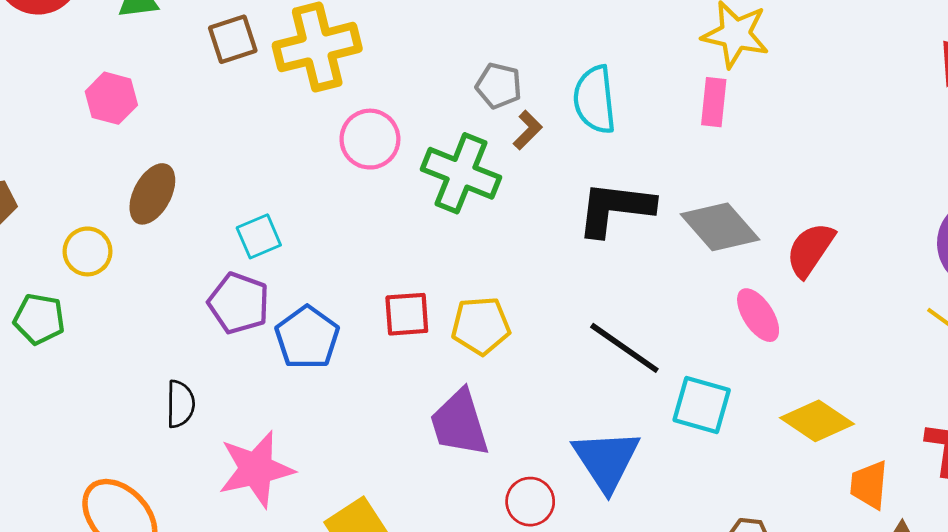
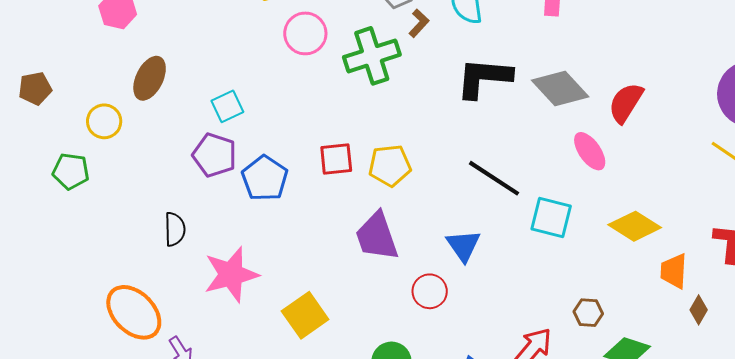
green cross: (461, 173) -> (372, 56), turned -38
blue triangle: (606, 460) -> (463, 246), moved, size x0.7

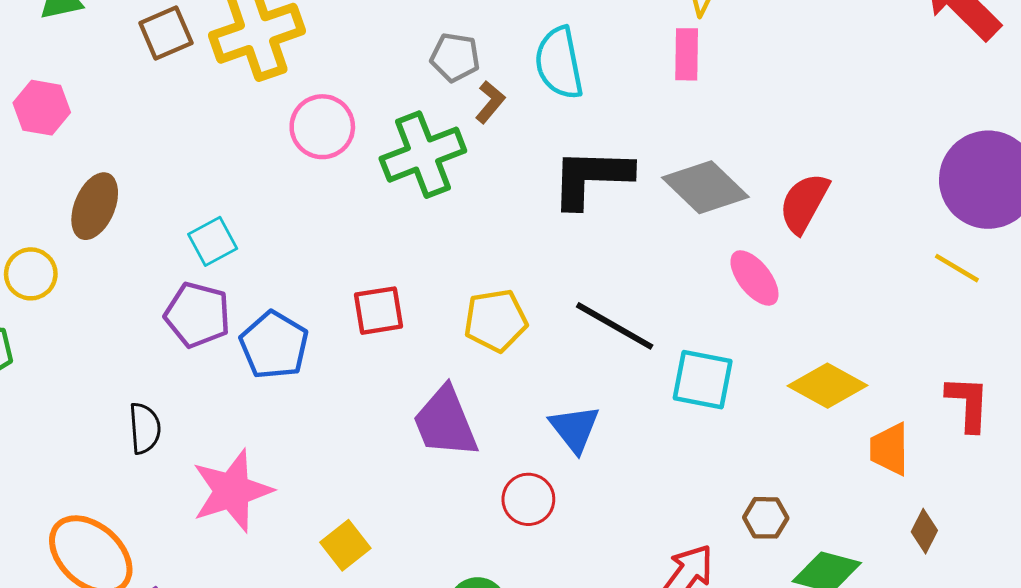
yellow pentagon: (390, 166) -> (496, 320), moved
brown diamond: (699, 310) -> (924, 531), moved
yellow square: (305, 315) -> (345, 545), size x0.7

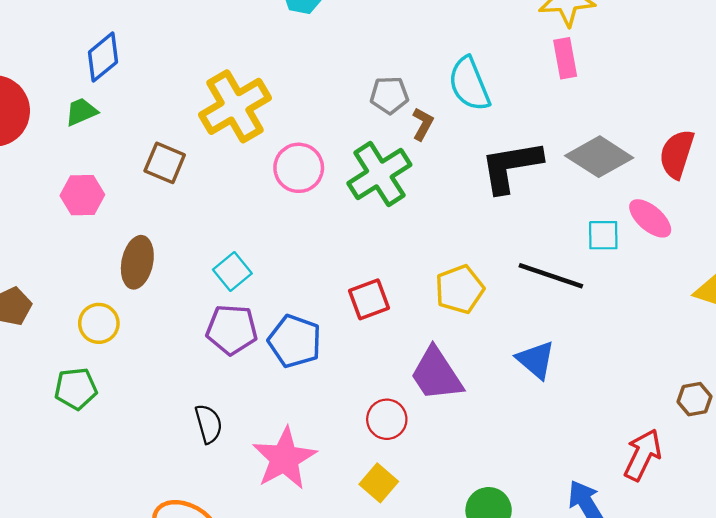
brown square: (166, 33) -> (165, 163), moved, turned -33
cyan square: (703, 380) -> (603, 235), moved, size x0.7
red circle: (528, 499) -> (387, 419), moved

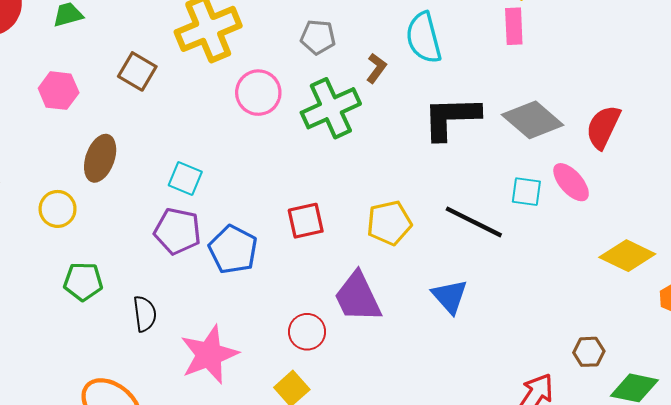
gray pentagon: (389, 95) -> (318, 37), moved
cyan square: (232, 271) -> (185, 178), turned -36
green pentagon: (76, 389) -> (83, 281), moved

